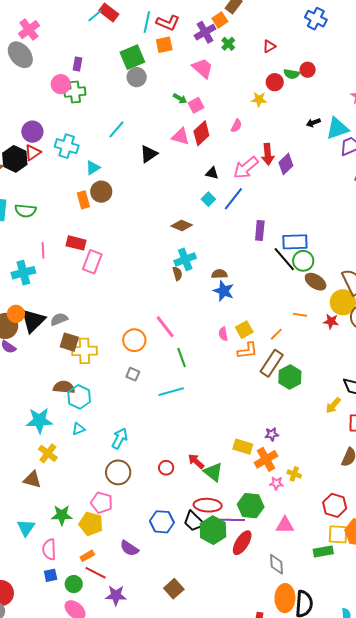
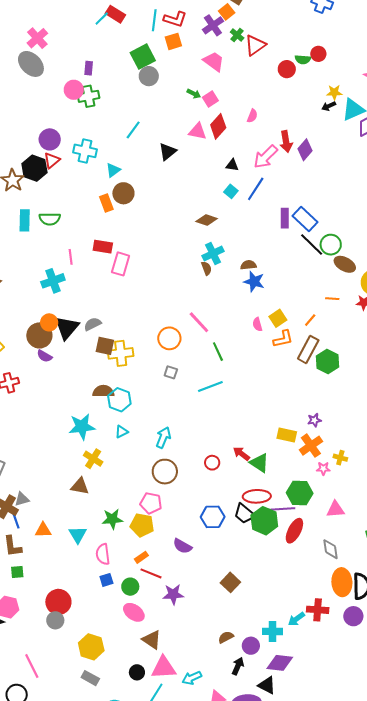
red triangle: (269, 46) -> (255, 45), moved, size x1.6
yellow star: (259, 99) -> (334, 92), moved
blue rectangle: (295, 242) -> (305, 219), moved, turned 50

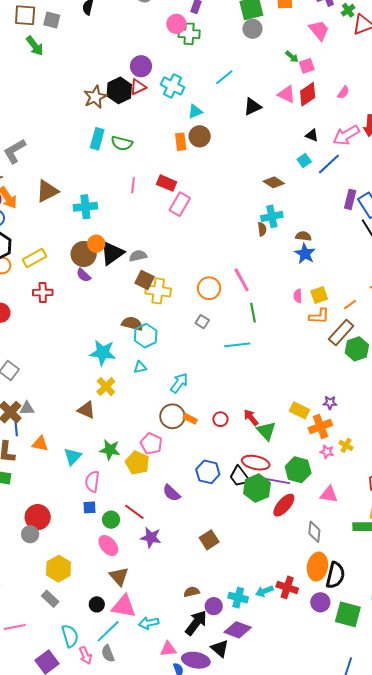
cyan cross: (53, 281) -> (85, 207), moved
orange rectangle: (141, 557) -> (190, 419), moved, turned 48
black arrow: (238, 666) -> (196, 623), size x1.5

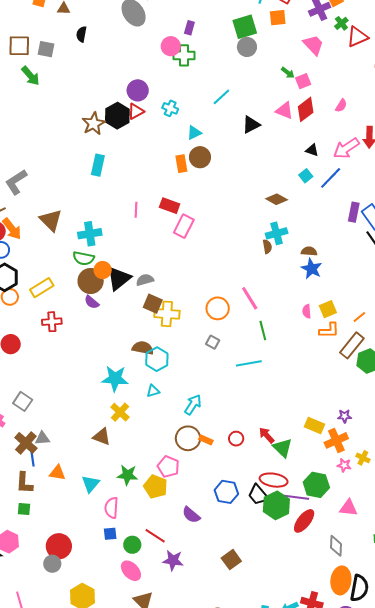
cyan cross: (173, 86) -> (170, 108), size x0.7
green semicircle: (122, 143) -> (84, 258), moved
brown triangle: (47, 191) -> (51, 220), turned -45

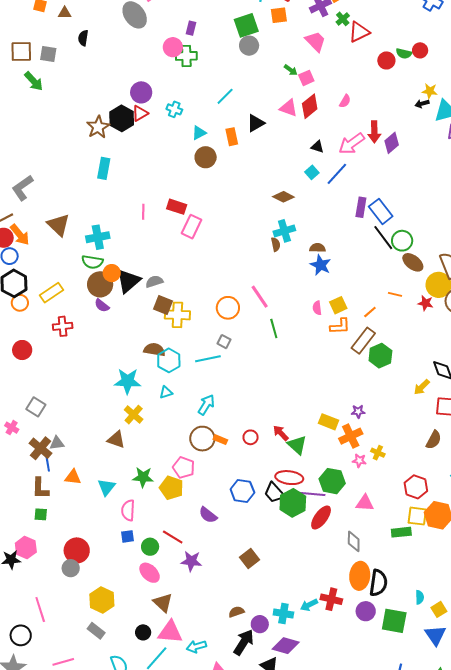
orange rectangle: (181, 164) -> (232, 137), moved
cyan line: (249, 363) -> (208, 359), moved

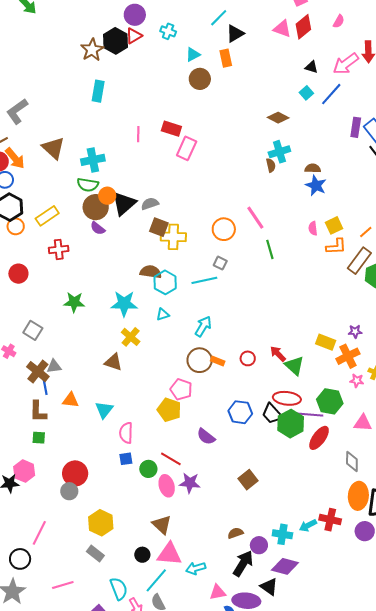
black triangle: (256, 123) -> (235, 34), moved
green star: (143, 477) -> (74, 302), moved
pink ellipse: (150, 573) -> (167, 486), moved, turned 30
pink line: (40, 609) -> (39, 533), turned 45

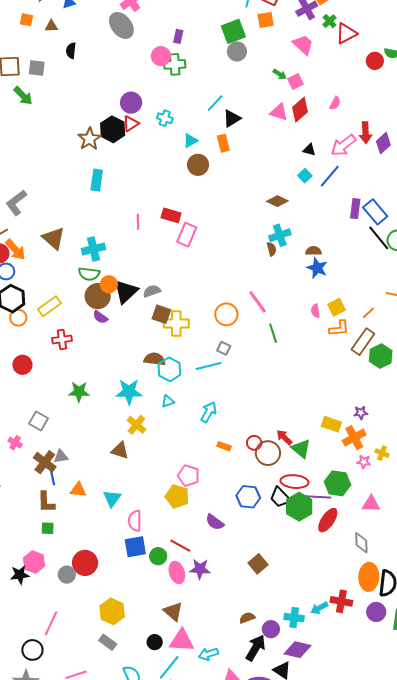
brown circle: (200, 360) -> (268, 453), moved
blue square: (126, 459) -> (135, 547), size x1.6
gray circle: (69, 491) -> (67, 575), moved

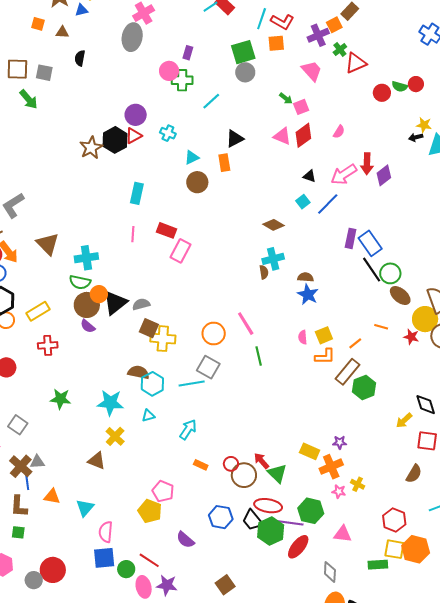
gray ellipse: (121, 25) -> (132, 37), turned 44
cyan line: (215, 103) -> (211, 101), moved
cyan rectangle: (97, 180) -> (137, 193), moved
gray square: (224, 348) -> (208, 367), size x1.6

